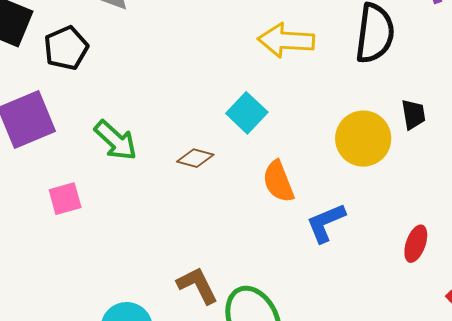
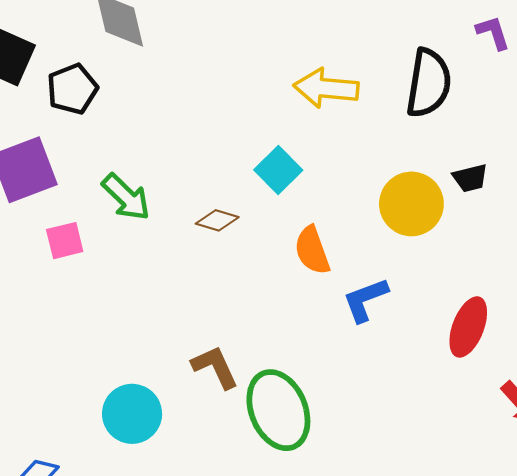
black trapezoid: (413, 114) -> (470, 178), turned 84
pink square: (65, 199) -> (65, 241), moved
red ellipse: (416, 244) -> (468, 327), size x1.4

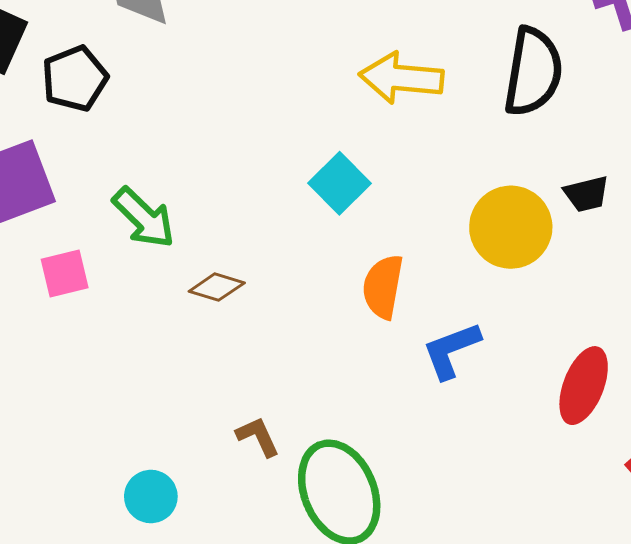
brown diamond: (217, 220) -> (217, 287), moved
orange semicircle: (312, 250) -> (383, 287), turned 30
brown L-shape: (215, 367) -> (258, 437), size x0.7
cyan circle: (132, 414) -> (151, 497), size x0.7

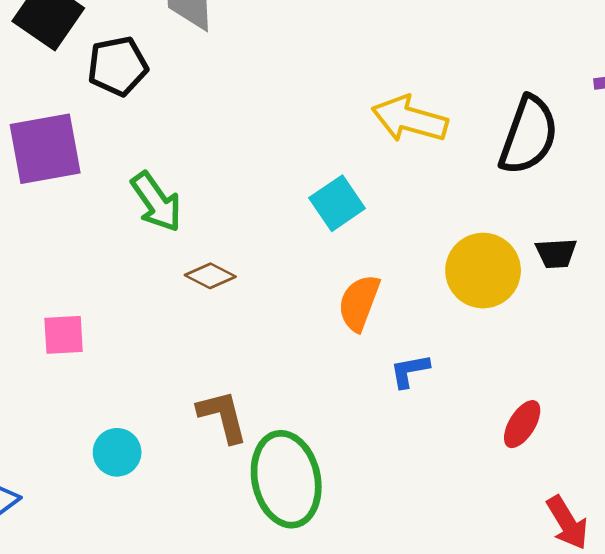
pink square: (65, 273) -> (64, 335), moved
blue L-shape: (451, 350) -> (410, 371), size x0.7
red ellipse: (584, 386) -> (522, 424), size x0.7
brown L-shape: (258, 437) -> (223, 416), size x1.4

